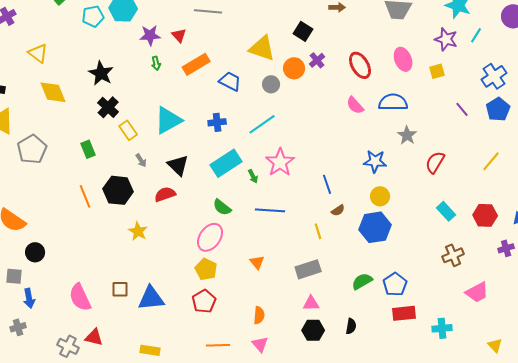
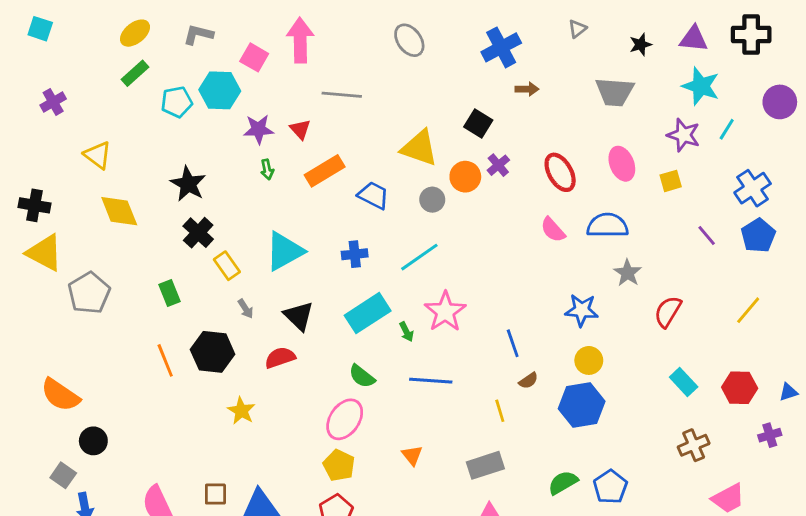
gray square: (14, 276) -> (63, 475), turned 30

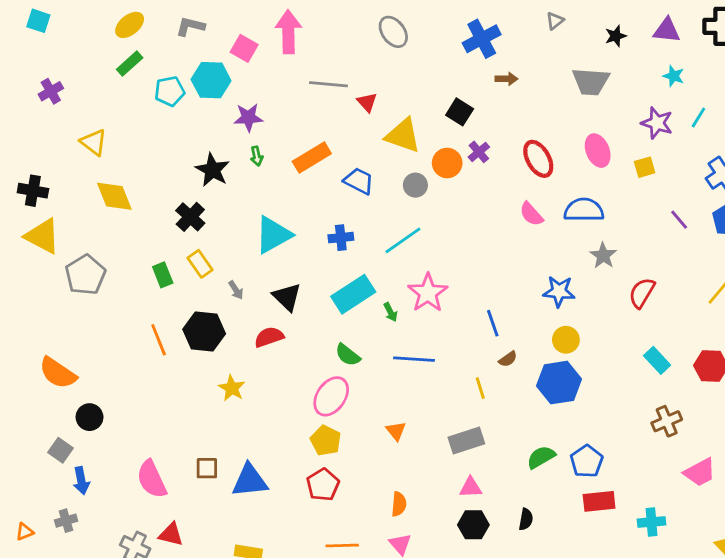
cyan star: (701, 86) -> (674, 76), size x0.6
red triangle: (300, 129) -> (367, 102), moved
black star: (188, 184) -> (212, 170), moved
yellow rectangle: (227, 266) -> (200, 264), moved

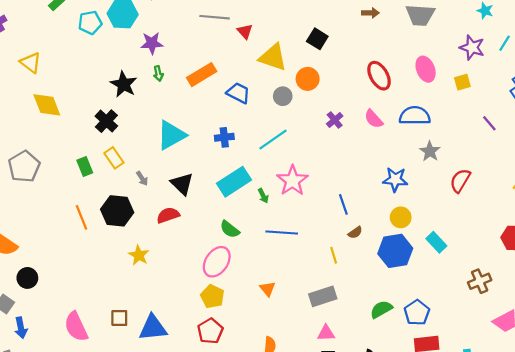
brown arrow: (507, 79) -> (370, 13), moved
purple cross: (479, 152) -> (335, 120), moved
cyan rectangle: (657, 360) -> (436, 242), moved

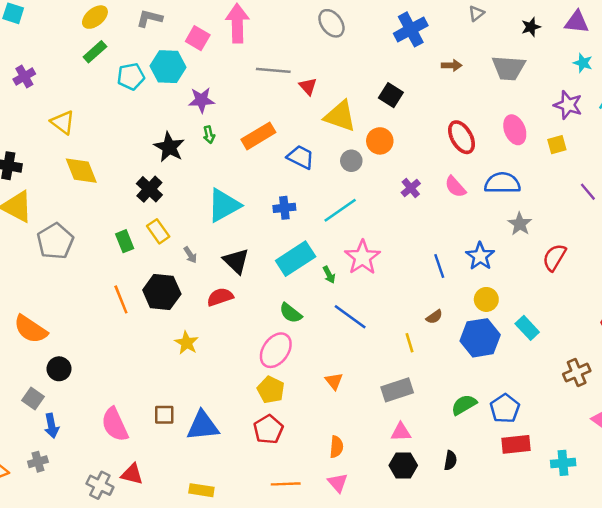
blue star: (395, 180) -> (480, 256), turned 30
blue line: (343, 204) -> (439, 266), moved
blue line: (282, 233) -> (350, 317), turned 32

